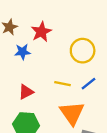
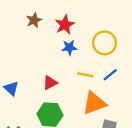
blue star: (22, 52) -> (69, 47), moved
orange triangle: (72, 113) -> (94, 103), turned 45

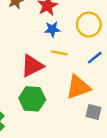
yellow line: (85, 75) -> (59, 53), moved
red triangle: (50, 83) -> (32, 66), size x1.5

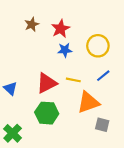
yellow line: (59, 53) -> (73, 80), moved

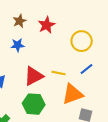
blue star: (65, 50) -> (18, 45), moved

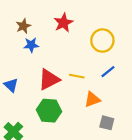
brown star: (20, 21) -> (23, 26), moved
orange triangle: (73, 94) -> (92, 99), size x0.7

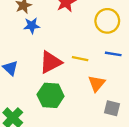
blue line: (108, 72) -> (113, 54), turned 48
orange triangle: (92, 99) -> (97, 83), turned -30

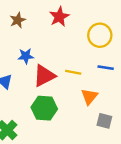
blue star: (32, 26) -> (26, 56), moved

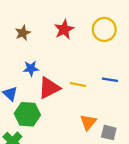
yellow circle: (100, 35) -> (104, 29), moved
orange triangle: (89, 97) -> (88, 122), moved
green hexagon: (44, 108) -> (27, 114), moved

